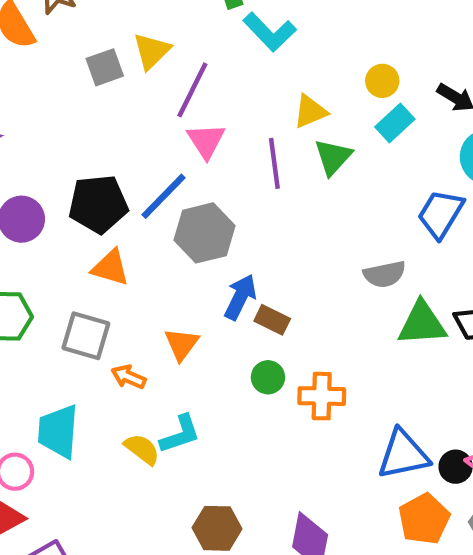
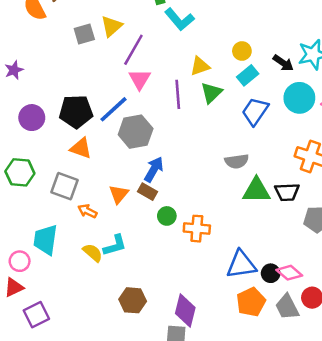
blue trapezoid: (441, 214) -> (255, 111), moved
brown rectangle: (272, 320) -> (148, 192), moved

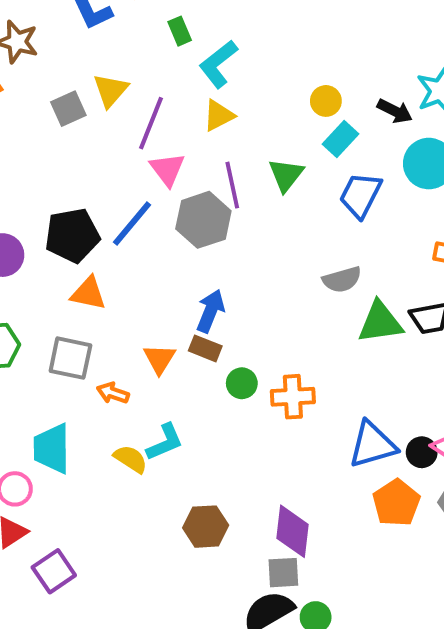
cyan L-shape: (179, 19) -> (218, 64), turned 100
yellow triangle: (200, 66) -> (219, 115), moved
gray hexagon: (136, 132) -> (203, 220), moved

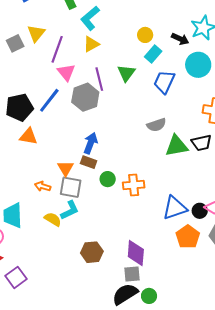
gray square: (70, 358) -> (71, 187), moved

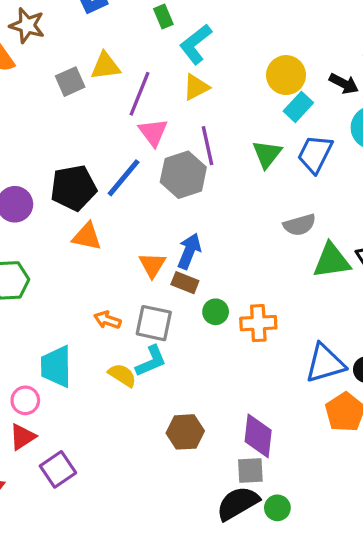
yellow triangle: (36, 33) -> (105, 66), turned 42
yellow circle: (145, 35) -> (286, 75), size x1.5
green triangle: (126, 73) -> (267, 154), moved
orange triangle: (66, 168) -> (152, 265), moved

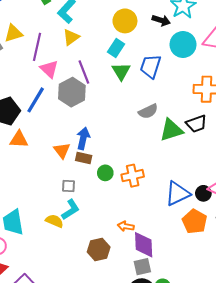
cyan rectangle: (298, 107) -> (116, 48), moved
orange arrow: (107, 320) -> (126, 226), moved
gray square: (154, 323) -> (69, 186), size x0.6

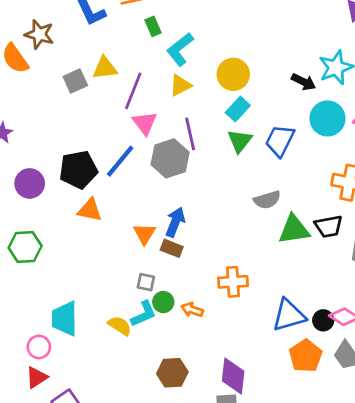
yellow circle: (125, 21) -> (233, 74), moved
green circle: (105, 173) -> (163, 302), moved
orange arrow: (126, 226) -> (192, 310), moved

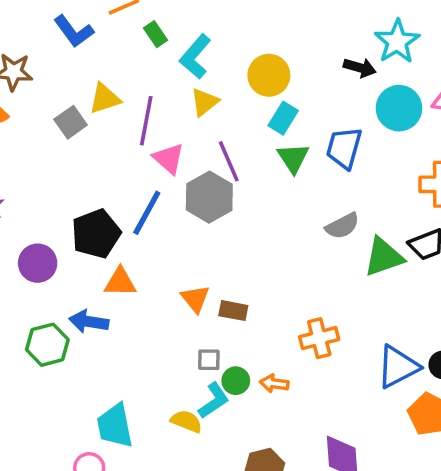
blue arrow: (175, 222) -> (89, 322), moved, turned -92

